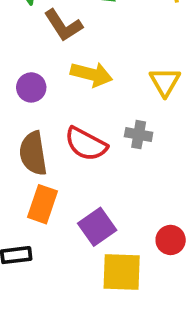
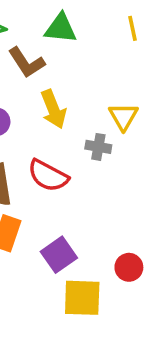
yellow arrow: (91, 74) -> (53, 109), turned 54
gray cross: (139, 135) -> (98, 147), moved

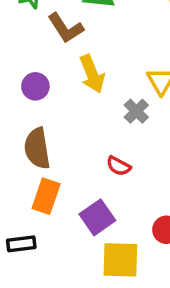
gray cross: (98, 147) -> (136, 111), turned 35
red semicircle: (48, 176) -> (119, 166), moved, size x0.6

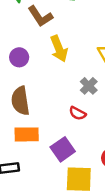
gray cross: (136, 111) -> (89, 86), moved
orange rectangle: (46, 196) -> (27, 134), turned 70

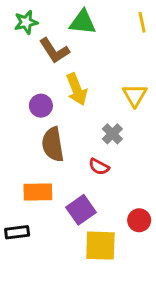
purple circle: (19, 57) -> (41, 106), moved
brown semicircle: (20, 101) -> (53, 144), moved

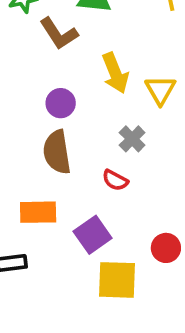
yellow arrow: (77, 89) -> (115, 73), moved
purple circle: (41, 106) -> (61, 103), moved

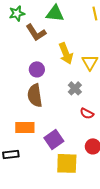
red semicircle: (115, 180) -> (87, 113), moved

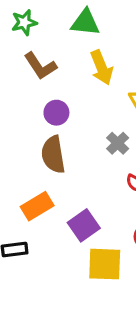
brown L-shape: (36, 32) -> (40, 66), moved
yellow arrow: (66, 53) -> (101, 68), moved
orange rectangle: (25, 127) -> (37, 206), turned -30

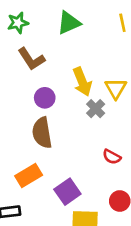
green triangle: (85, 22) -> (69, 23), turned -30
yellow arrow: (101, 68) -> (82, 82), moved
gray cross: (118, 143) -> (96, 109), moved

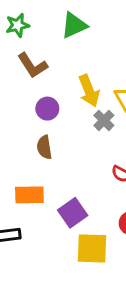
brown semicircle: (42, 133) -> (44, 147), size x0.7
orange rectangle: (29, 176) -> (29, 195), turned 30

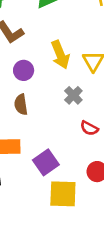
gray cross: (104, 120) -> (73, 95), moved

